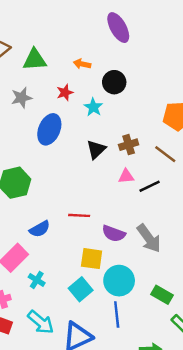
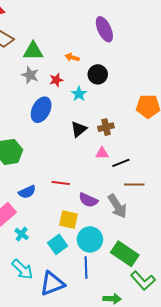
gray star: (22, 98) -> (30, 75), moved, turned 30
brown line: (165, 154) -> (134, 185), moved, turned -42
green rectangle: (162, 295) -> (125, 254), size x1.5

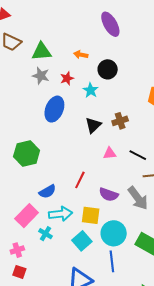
pink triangle: (102, 153) -> (110, 153), moved
black line: (121, 163) -> (138, 155), turned 54
red line: (61, 183) -> (80, 180), turned -66
cyan arrow: (22, 269) -> (61, 214), moved, turned -45

